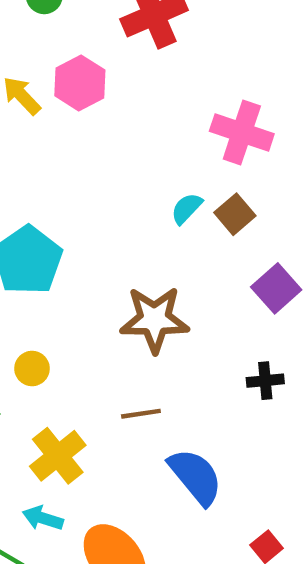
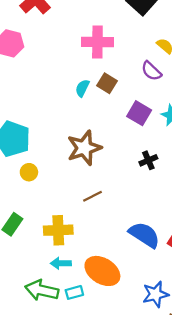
yellow circle: (32, 369) -> (29, 172), moved
yellow cross: (58, 456) -> (58, 230), turned -36
blue semicircle: (195, 477) -> (144, 235), moved

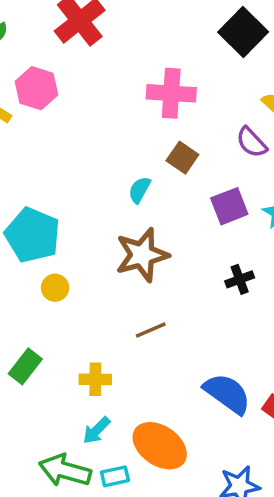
cyan semicircle: (82, 88) -> (140, 190), moved
purple square: (139, 113) -> (229, 206), turned 35
yellow cross: (58, 230) -> (95, 379), size x0.7
cyan arrow: (61, 263) -> (96, 430), turned -48

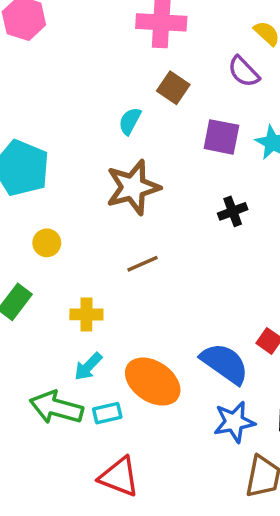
purple square: (229, 206) -> (221, 137), turned 33
yellow circle: (55, 288) -> (47, 243), moved
blue semicircle: (227, 394) -> (225, 363), moved

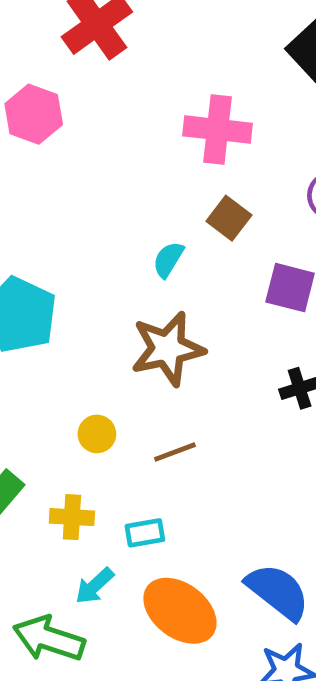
yellow circle: (47, 243) -> (97, 434), moved
yellow cross: (86, 314) -> (72, 517), moved
cyan rectangle: (107, 413) -> (145, 533), moved

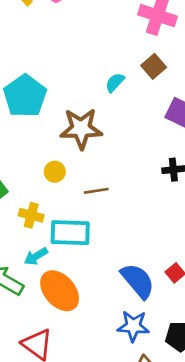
brown star: (168, 349) -> (81, 129), moved
cyan rectangle: (145, 533) -> (70, 233), size x1.8
orange ellipse: (180, 611) -> (60, 291), moved

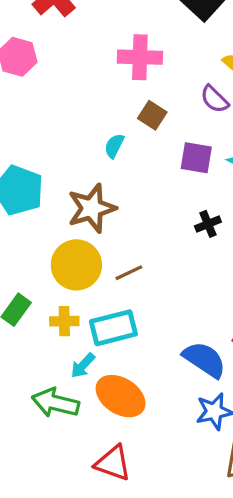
yellow circle: (55, 172) -> (76, 265), size x2.0

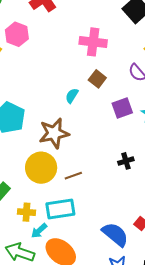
purple square: (196, 158) -> (122, 108), turned -35
black cross: (208, 224) -> (126, 161), moved
yellow cross: (64, 321) -> (26, 212), moved

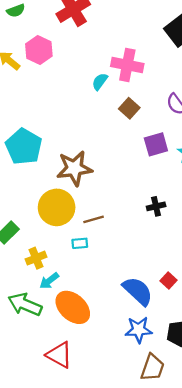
cyan semicircle: (72, 96) -> (100, 82), moved
cyan rectangle: (60, 209) -> (80, 243), moved, size x0.5
yellow cross: (26, 212) -> (36, 258), turned -30

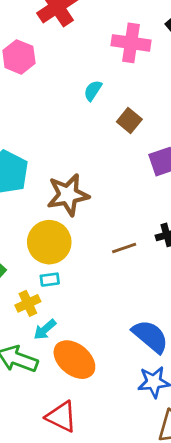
pink cross: (127, 65) -> (131, 43), moved
brown line: (94, 219) -> (124, 248), moved
cyan rectangle: (80, 243) -> (50, 280), moved

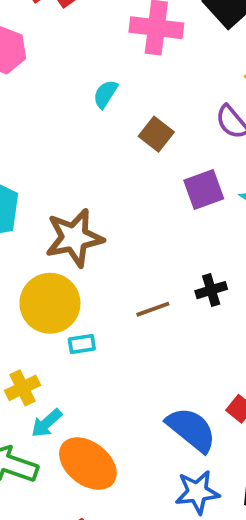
cyan rectangle: (50, 280) -> (82, 344), moved

